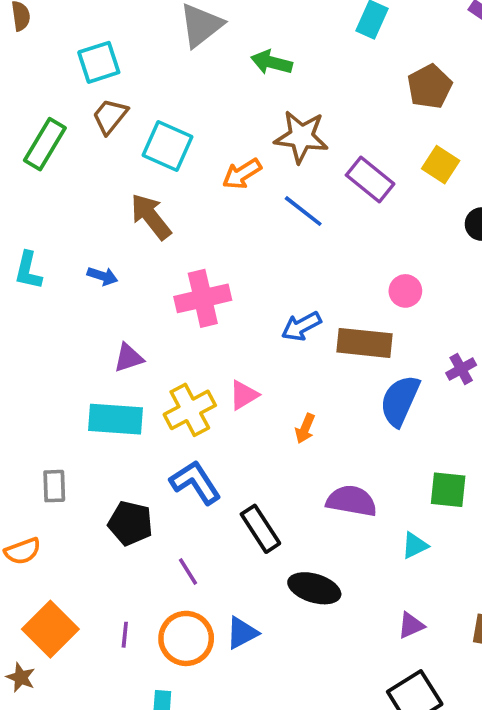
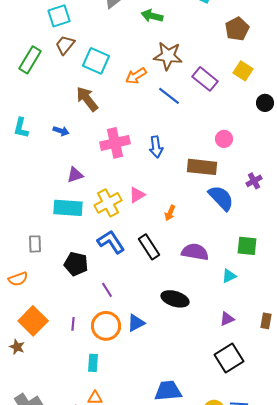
blue arrow: (301, 326) -> (156, 147), moved, turned -70
blue semicircle: (400, 401) -> (221, 198), turned 112
black rectangle: (260, 529) -> (149, 247), moved

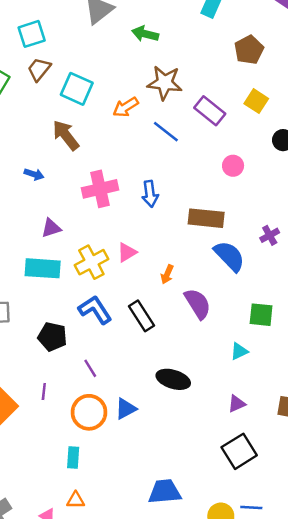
pink circle: (224, 139) -> (233, 166), moved
purple semicircle: (195, 252) -> (198, 304), moved, turned 48
purple line: (73, 324) -> (44, 392), moved

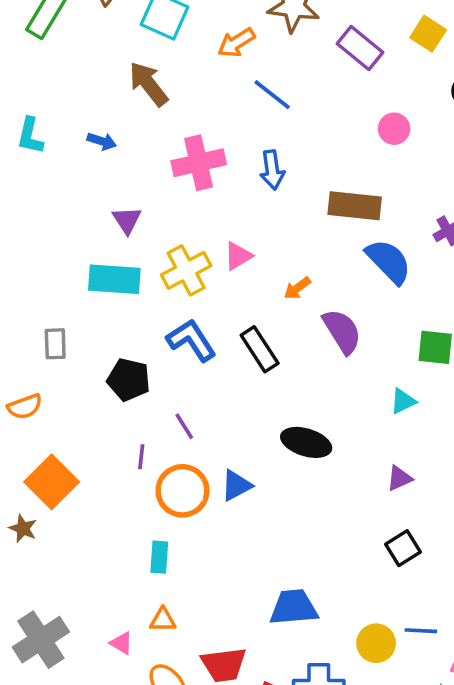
blue line: (166, 132) -> (272, 95), moved
purple triangle: (51, 228) -> (127, 220), turned -45
orange arrow: (167, 274) -> (297, 288), turned 30
purple line: (44, 392) -> (141, 457), moved
black square: (239, 451) -> (403, 548), size x0.7

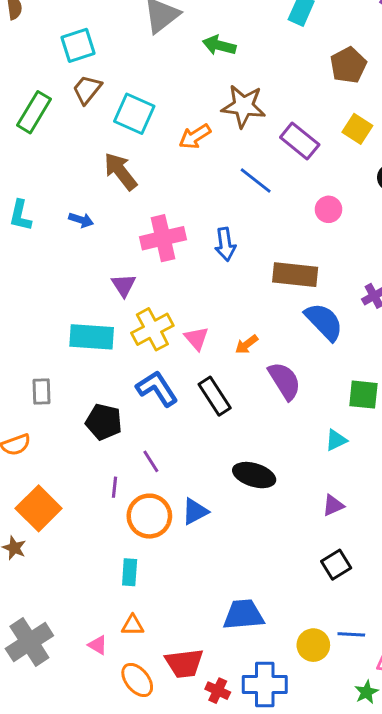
blue line: (272, 95) -> (256, 180), moved
purple triangle: (127, 220) -> (124, 285), moved
pink triangle: (238, 256) -> (196, 338), moved, turned -40

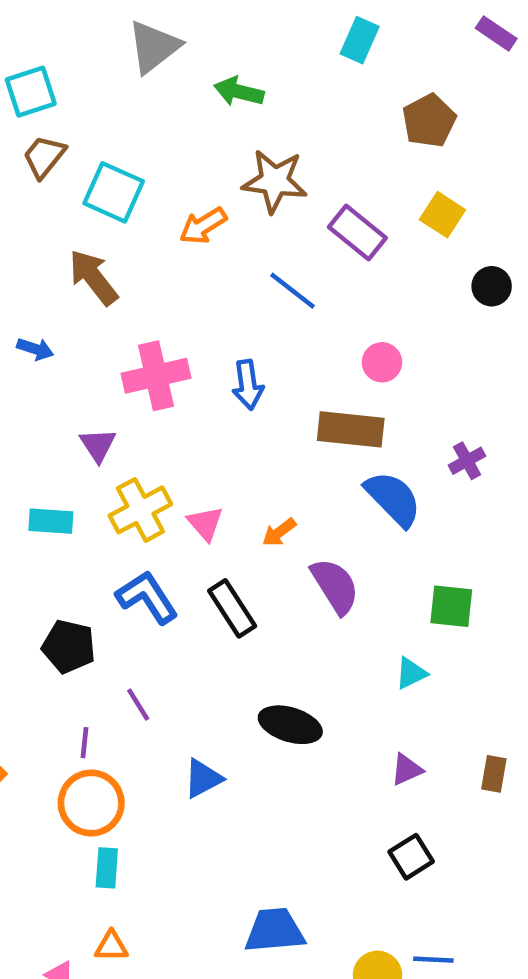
pink circle: (329, 209) -> (382, 362), moved
cyan rectangle: (92, 337) -> (51, 521), size x0.7
orange circle: (149, 516) -> (91, 803), moved

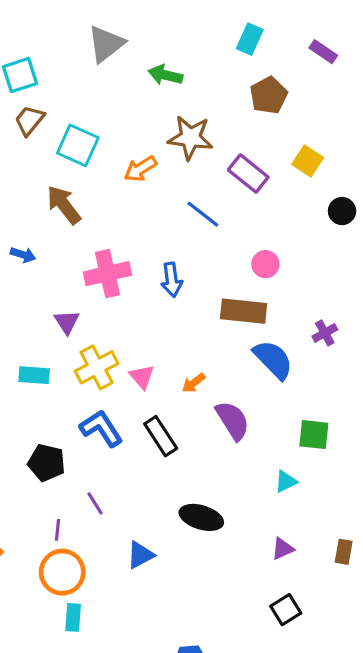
purple rectangle: (496, 33) -> (323, 52), moved
brown pentagon: (429, 121) -> (269, 95), moved

